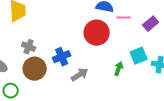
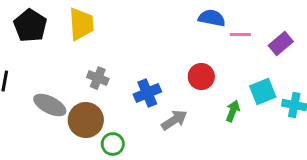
red circle: (97, 33) -> (201, 77), moved, size x0.7
brown circle: (35, 69) -> (86, 120), moved
green circle: (11, 91) -> (113, 144), moved

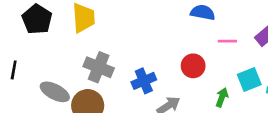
pink line: (240, 35) -> (227, 41), moved
gray cross: (98, 78) -> (99, 67), size x1.5

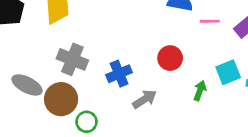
pink line: (227, 41) -> (210, 21), moved

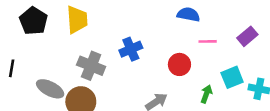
pink line: (210, 21) -> (208, 41), moved
blue cross: (119, 74) -> (131, 49), moved

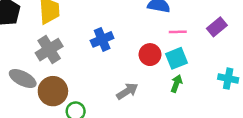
gray cross: (91, 66) -> (49, 50), moved, turned 36
cyan square: (232, 77) -> (176, 58), moved

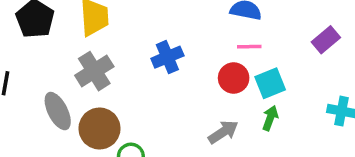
pink line: (178, 32) -> (249, 47), moved
gray ellipse: (23, 79) -> (58, 111), turned 36
gray arrow: (127, 91) -> (223, 132), moved

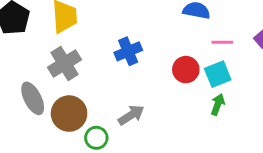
pink line: (249, 47) -> (222, 42), moved
gray arrow: (223, 132) -> (131, 115), moved

